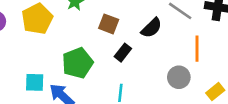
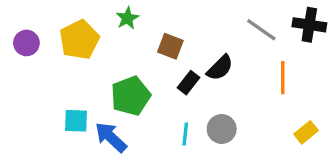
black semicircle: (152, 28) -> (220, 68), moved
gray circle: (179, 77) -> (222, 129), moved

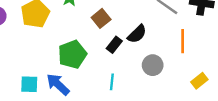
brown square: (170, 46) -> (101, 18), turned 30
cyan square: (76, 121) -> (29, 84), moved
gray circle: (222, 129) -> (153, 65), moved

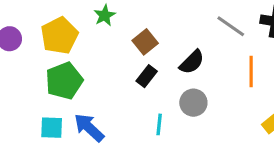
black rectangle: (114, 45) -> (147, 76), moved
green pentagon: (72, 54) -> (64, 81), moved
gray circle: (153, 65) -> (193, 103), moved

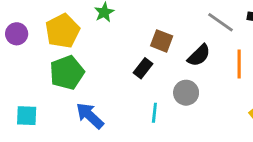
brown square: (145, 42) -> (162, 41), moved, turned -30
black semicircle: (192, 62) -> (199, 55), moved
cyan square: (52, 128) -> (27, 116), moved

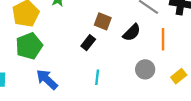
gray circle: (186, 93) -> (145, 69), moved

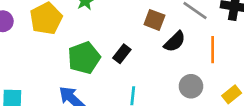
brown square: (103, 21) -> (154, 20), moved
green pentagon: (29, 46) -> (84, 58), moved

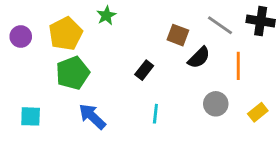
green pentagon: (84, 58) -> (73, 73), moved

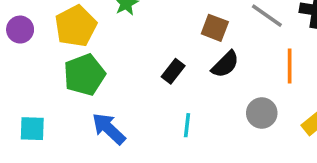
black semicircle: (199, 58) -> (225, 64), moved

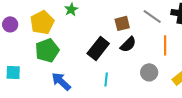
brown square: (215, 28) -> (122, 23), turned -35
black rectangle: (173, 71) -> (98, 48), size x1.6
cyan square: (32, 129) -> (13, 72), moved

